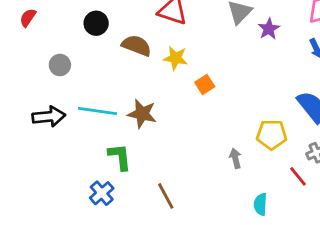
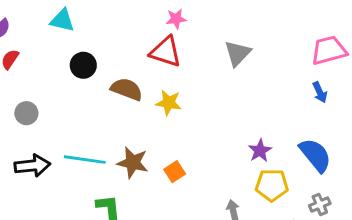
purple star: (269, 29) -> (260, 151), moved
gray circle: (60, 65) -> (26, 113), moved
orange square: (205, 85) -> (175, 172), moved

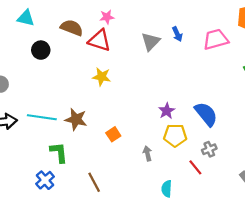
brown semicircle: (127, 89) -> (72, 28), moved
blue arrow: (320, 92) -> (177, 34), moved
orange square: (175, 172) -> (113, 134), moved

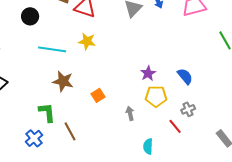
blue semicircle: (206, 114) -> (185, 76), size x0.7
cyan line: (42, 117) -> (52, 49), moved
brown line: (94, 182) -> (70, 131), moved

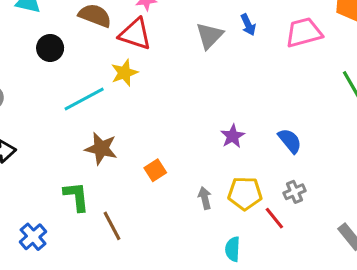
yellow star: (87, 41) -> (124, 73), moved, turned -30
cyan line: (52, 49) -> (84, 99), turned -36
yellow pentagon: (156, 96) -> (245, 193), moved
blue cross: (34, 138) -> (33, 237), moved

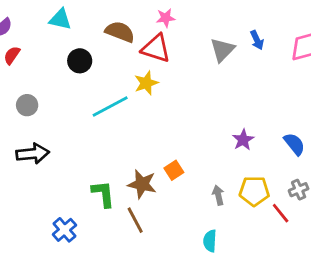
brown star: (101, 149) -> (142, 184), moved
cyan semicircle: (233, 249) -> (210, 241), moved

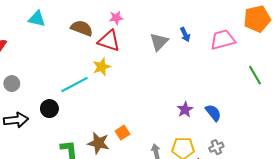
black circle: (80, 61) -> (49, 109), moved
purple star: (243, 140) -> (185, 110), moved

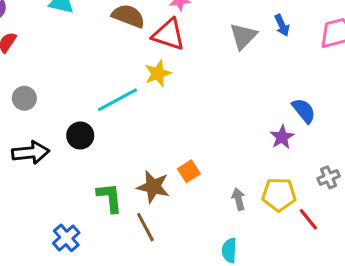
blue semicircle: (213, 113) -> (304, 111), moved
gray cross: (216, 147) -> (329, 177), moved

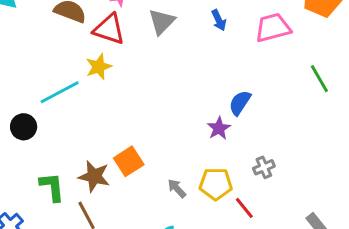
gray triangle: (243, 36) -> (162, 22), moved
blue semicircle: (304, 111) -> (240, 103), turned -108
orange square: (189, 171) -> (129, 161), size x1.4
gray arrow: (239, 199) -> (177, 188), turned -30

